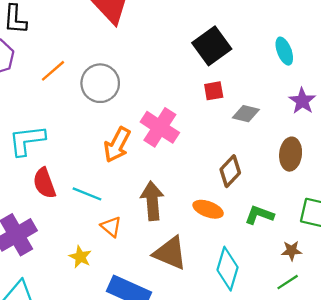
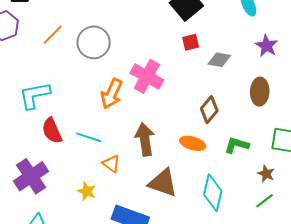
brown star: (292, 251) -> (266, 174), turned 30

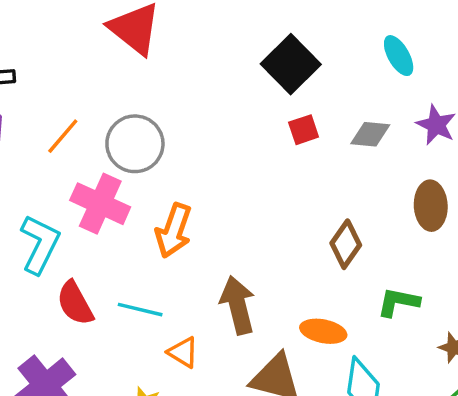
gray diamond: (219, 60) -> (370, 134), moved
pink cross: (147, 76) -> (100, 204), moved
cyan L-shape: (35, 95) -> (40, 244), turned 132
orange ellipse: (193, 143) -> (323, 331), moved

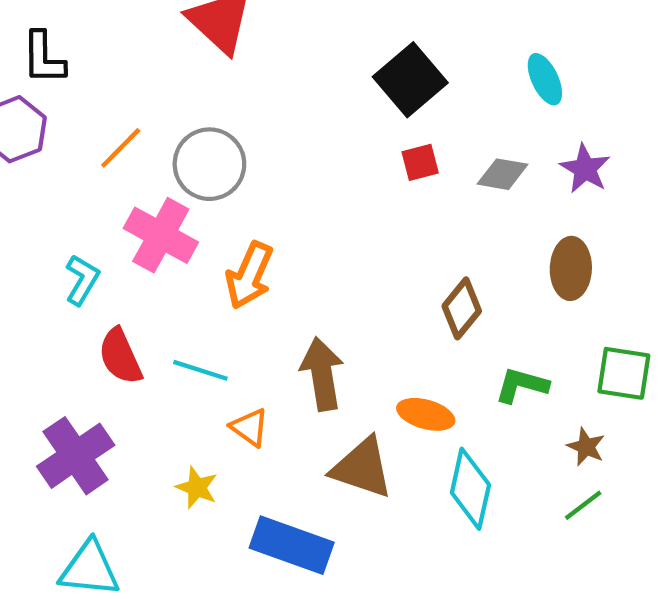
cyan L-shape: (40, 244) -> (82, 280), size x0.7

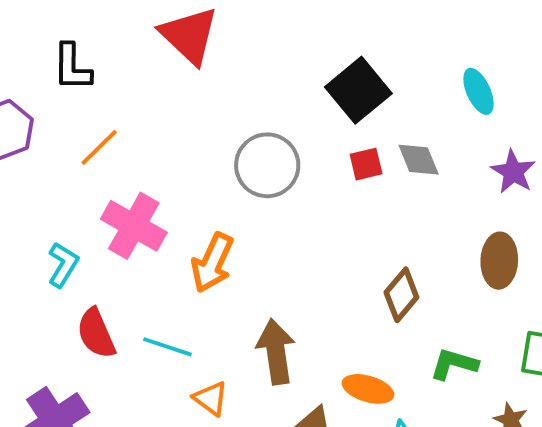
black L-shape: (44, 58) -> (72, 67), moved
gray circle: (209, 164) -> (267, 165), moved
gray diamond: (503, 174) -> (419, 160), moved, turned 57

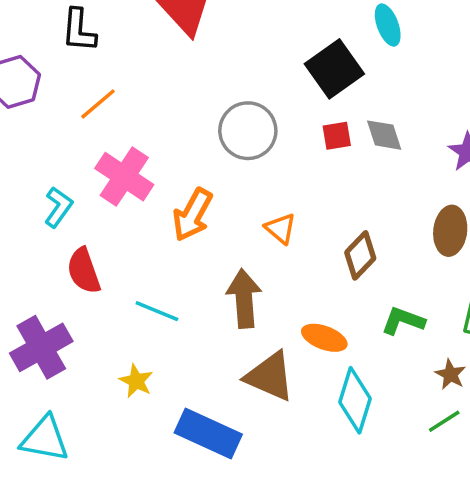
cyan ellipse: (478, 91) -> (388, 25), moved
cyan line: (167, 347) -> (157, 311), moved
orange triangle: (211, 398) -> (280, 228), moved

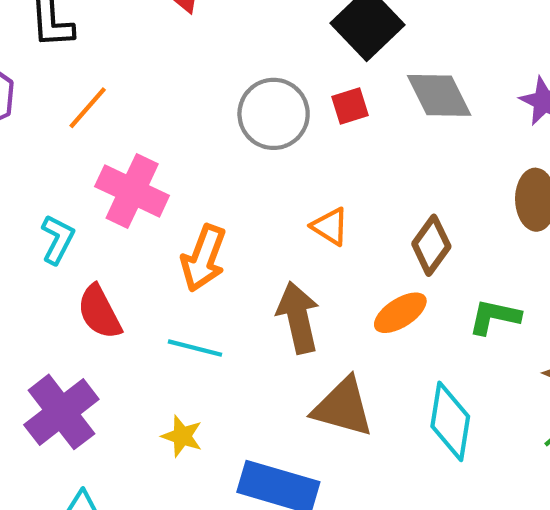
gray diamond: (384, 135) -> (439, 95), size x1.4
red square: (337, 136) -> (350, 106), moved
orange arrow: (192, 215) -> (204, 258), moved
orange ellipse: (324, 338) -> (400, 313), moved, turned -45

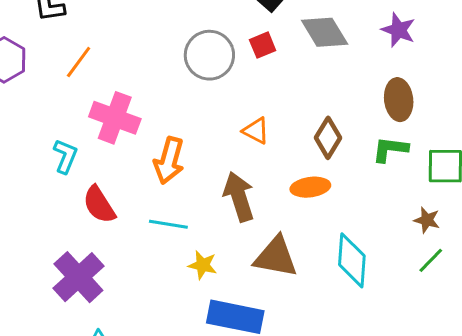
orange ellipse: (400, 313) -> (310, 187), turned 30
green L-shape: (494, 317) -> (390, 149), moved
yellow star: (182, 436) -> (203, 265), moved

